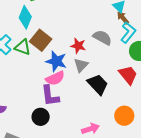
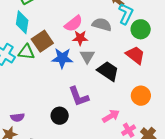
brown square: (41, 40) -> (42, 41), turned 30
pink semicircle: (55, 78) -> (74, 24), moved
purple L-shape: (50, 96) -> (79, 96), moved

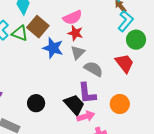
gray semicircle: (102, 24) -> (93, 69), moved
brown square: (42, 41) -> (38, 27), turned -30
black trapezoid: (108, 71) -> (74, 105), moved
purple L-shape: (79, 96) -> (87, 93), moved

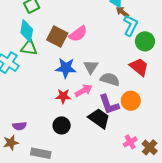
brown square: (38, 27) -> (57, 37), moved
green triangle: (20, 33) -> (29, 48), moved
red star: (75, 33) -> (63, 96), moved
orange circle: (120, 104) -> (131, 101), moved
pink arrow: (86, 116) -> (84, 91), moved

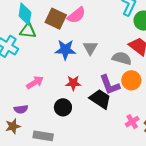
gray semicircle: (110, 79) -> (122, 58), moved
pink arrow: (84, 91) -> (35, 82), moved
red star: (63, 96) -> (73, 83), moved

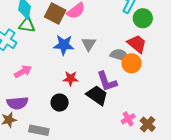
orange circle: (131, 80) -> (132, 63), moved
pink arrow: (35, 82) -> (23, 71), moved
purple semicircle: (21, 109) -> (17, 103), size x1.5

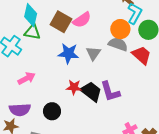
gray semicircle: (120, 55) -> (118, 44), moved
orange circle: (132, 63) -> (120, 29), moved
black trapezoid: (97, 95) -> (91, 91), moved
black circle: (60, 103) -> (52, 111), moved

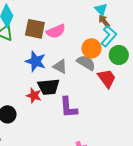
brown square: (61, 22) -> (35, 29), turned -30
gray triangle: (93, 53) -> (60, 66), turned -49
black trapezoid: (91, 91) -> (49, 87), moved, turned 125

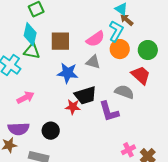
pink semicircle: (56, 31) -> (95, 39), moved
cyan L-shape: (109, 36) -> (116, 31), moved
gray semicircle: (86, 63) -> (124, 92), moved
gray triangle: (60, 66) -> (93, 62), moved

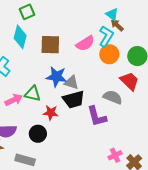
green triangle: (32, 51) -> (33, 94), moved
gray triangle: (93, 62) -> (72, 83), moved
red star: (73, 107) -> (51, 113), moved

